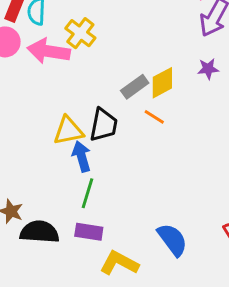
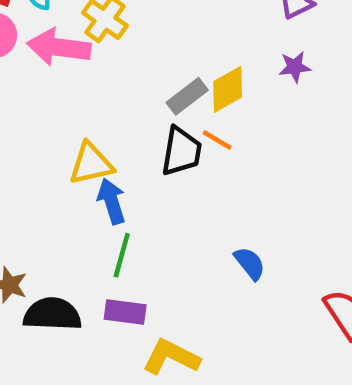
black trapezoid: (104, 125) -> (181, 151), moved
blue semicircle: (172, 240) -> (250, 263), moved, size x0.7

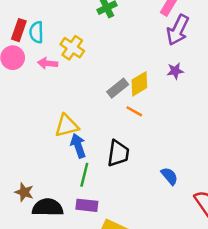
pink arrow: (59, 47) -> (48, 63), size x0.6
black trapezoid: (181, 151) -> (118, 153), moved
blue semicircle: (250, 263) -> (169, 176), moved

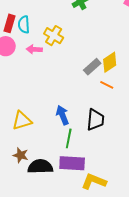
yellow triangle: (67, 126) -> (22, 121), moved
purple rectangle: (87, 205) -> (72, 163), size x1.4

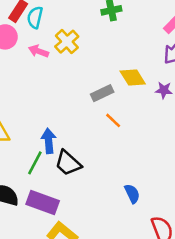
yellow diamond: (110, 62) -> (133, 78), moved, turned 75
black trapezoid: (95, 120) -> (68, 163), moved, turned 110
green line: (69, 138) -> (35, 163), moved

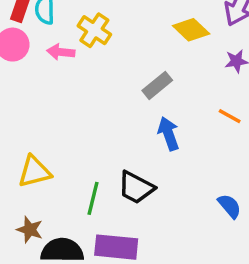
yellow diamond: (133, 78) -> (191, 30), moved
orange line: (113, 120) -> (230, 116), moved
blue arrow: (49, 141) -> (168, 134), moved

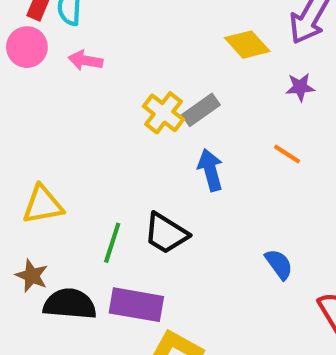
yellow cross: (94, 30) -> (163, 113), moved

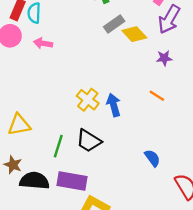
gray rectangle: (201, 110) -> (114, 24), moved
yellow cross: (163, 113) -> (88, 100), moved

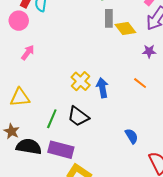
gray rectangle: (114, 24) -> (109, 18), turned -60
pink arrow: (43, 43) -> (28, 53), moved, turned 112

